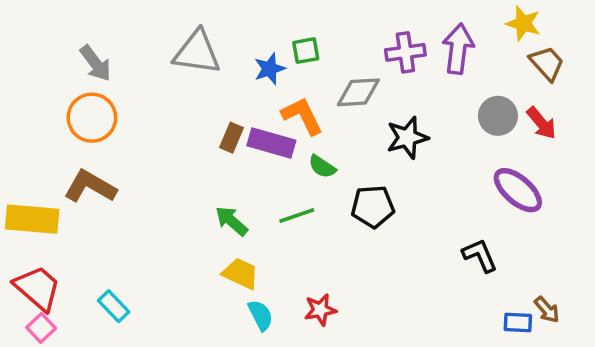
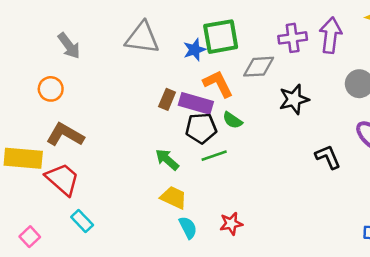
green square: (306, 51) -> (221, 37), size x1.8
orange circle: (92, 118) -> (51, 89), moved, size x0.7
black pentagon: (373, 206) -> (201, 128), moved
black L-shape: (480, 255) -> (328, 157), moved
red trapezoid: (38, 288) -> (62, 179), moved

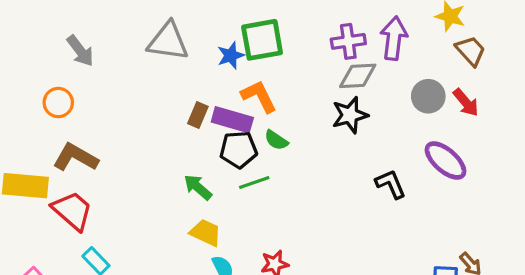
gray diamond: (259, 67) -> (358, 76), moved

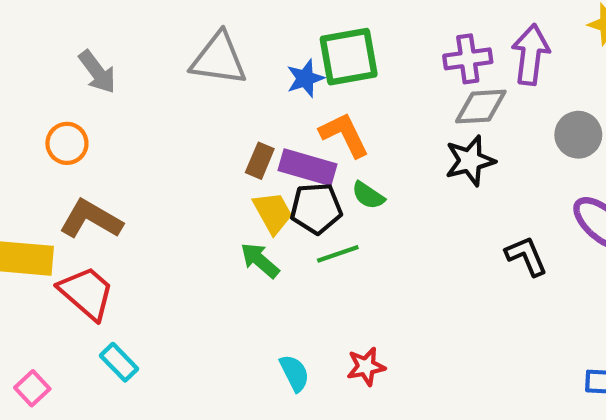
yellow trapezoid: (206, 233) -> (273, 213), moved, turned 36

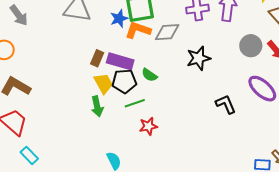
gray diamond: (481, 107) -> (167, 32), moved
orange L-shape: (344, 135) -> (138, 30), moved, turned -45
green arrow: (260, 260) -> (97, 106), turned -144
red star: (366, 367) -> (148, 126), moved

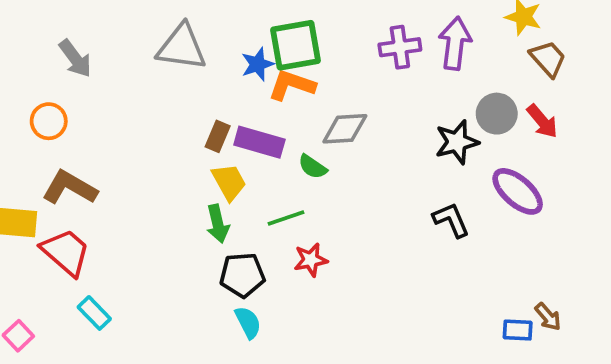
gray diamond: (167, 32) -> (345, 129), moved
black star: (199, 58) -> (457, 142), moved
black pentagon: (124, 81) -> (242, 275), moved

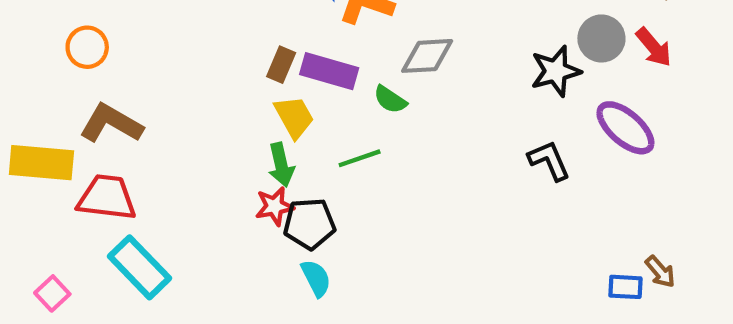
red trapezoid: (66, 252) -> (107, 198), turned -34
red star: (311, 260) -> (275, 206), moved
cyan rectangle: (94, 313) -> (139, 267), size x1.6

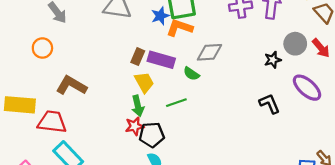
black star: (556, 71) -> (273, 60), size x0.7
brown L-shape: (111, 123) -> (71, 85), moved

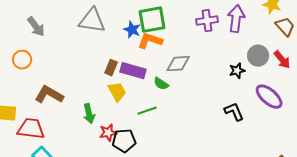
blue star: (160, 16) -> (132, 30), turned -30
green arrow: (138, 106) -> (89, 114), moved

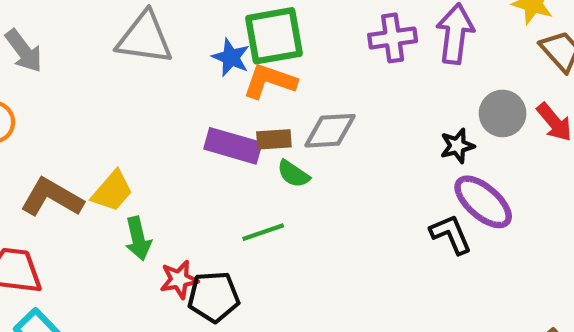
brown rectangle: (111, 68) -> (274, 139), moved, turned 63
yellow trapezoid: (117, 92) -> (112, 191), moved, turned 70
purple ellipse: (269, 97) -> (483, 202), moved

